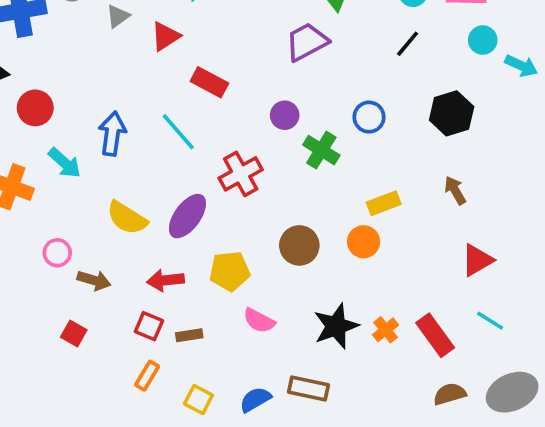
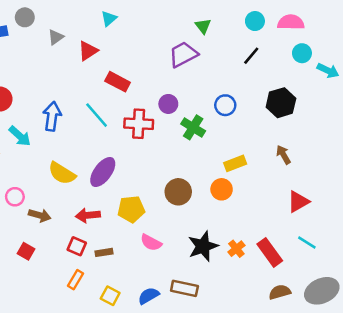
red cross: (241, 174) -> (139, 124), moved, turned 32

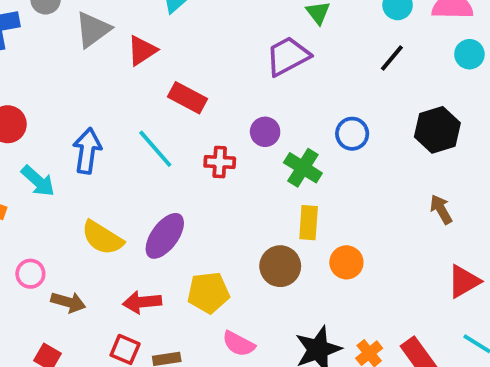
gray triangle: (56, 37) -> (93, 30), size x1.5
red cross: (139, 124) -> (220, 162), size x0.7
yellow rectangle: (235, 163) -> (309, 223), moved, turned -65

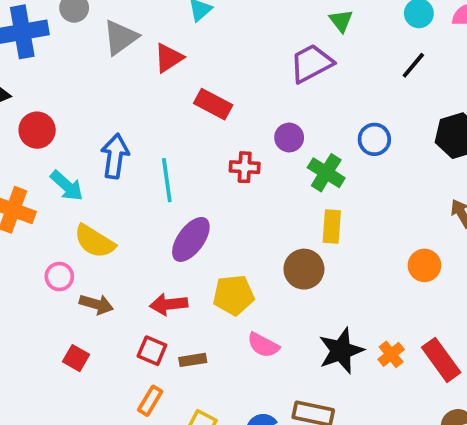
cyan line: (155, 149) -> (167, 180), moved, turned 33
yellow semicircle: (102, 238) -> (95, 241), moved
orange circle: (346, 262) -> (424, 265), moved

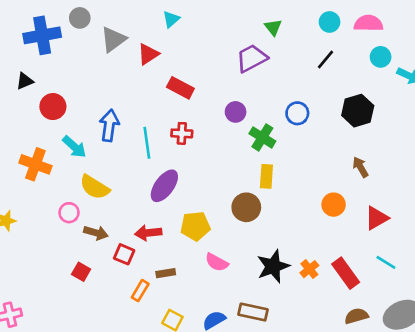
red cross: (245, 167) -> (182, 133), moved
red square: (152, 351) -> (124, 254), moved
orange rectangle: (150, 401) -> (140, 291), moved

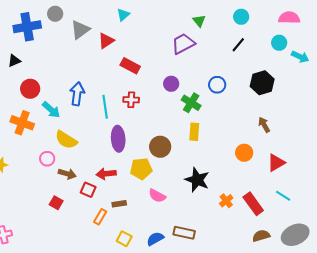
pink semicircle: (368, 23) -> (289, 18), moved
red circle: (53, 107) -> (30, 89), moved
purple ellipse: (164, 186) -> (118, 139), turned -40
brown circle: (246, 207) -> (160, 147), moved
black star: (273, 266) -> (197, 180), moved, turned -30

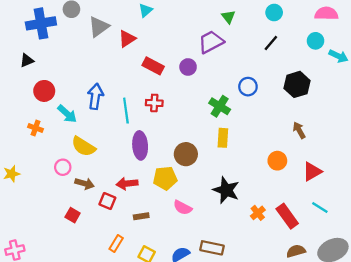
purple circle: (171, 84) -> (188, 67), moved
orange cross: (22, 123) -> (35, 128), size x0.6
orange rectangle: (100, 217) -> (116, 243), moved

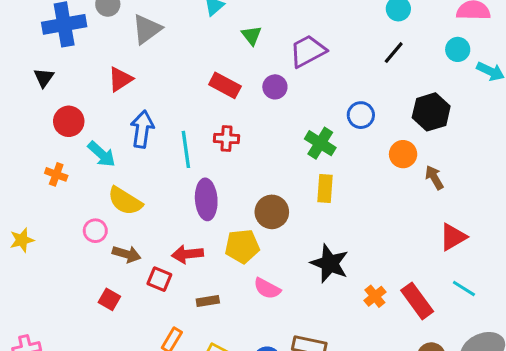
green triangle: (228, 17) -> (252, 35), moved
red triangle: (127, 39) -> (120, 79), moved
black triangle: (27, 60) -> (44, 78), turned -32
orange circle: (277, 161) -> (403, 154), moved

